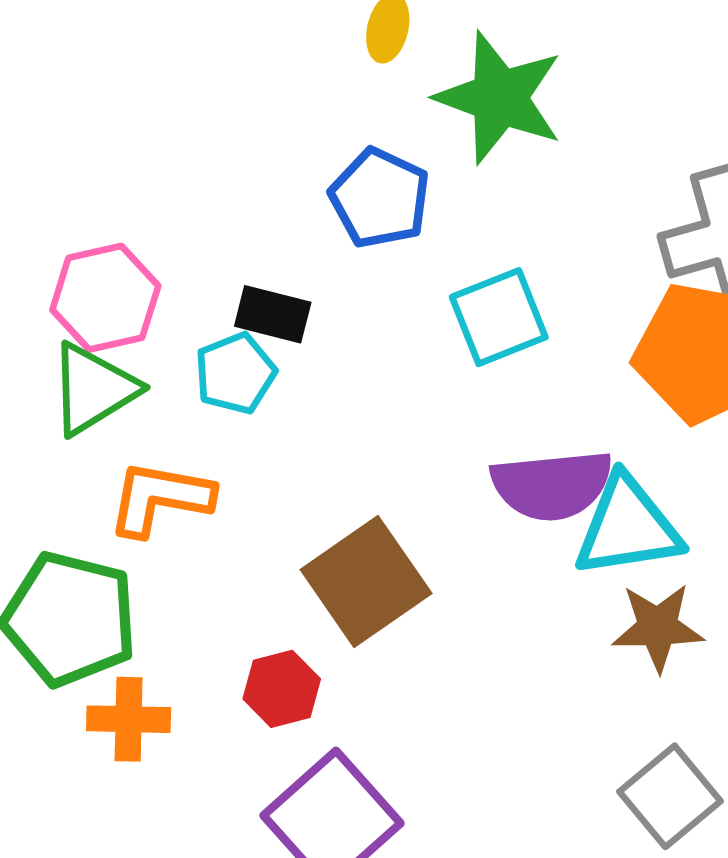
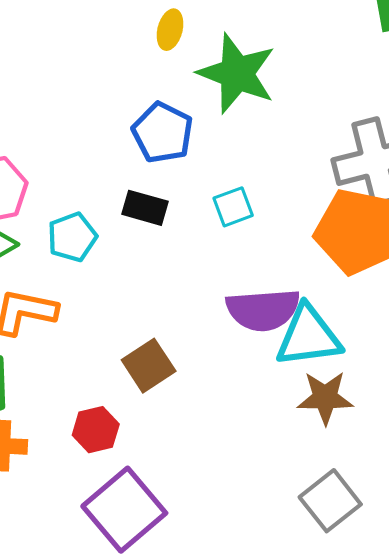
black rectangle: (273, 314) -> (145, 208), moved
cyan square: (499, 317) -> (233, 207), size x0.7
brown square: (366, 582) -> (149, 366), size x0.7

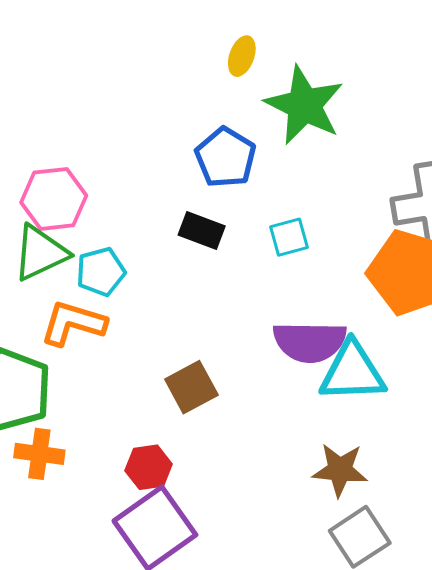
cyan pentagon: (72, 237) -> (101, 272), moved
brown star: (325, 398) -> (340, 470), moved
red hexagon: (96, 430) -> (149, 467), moved

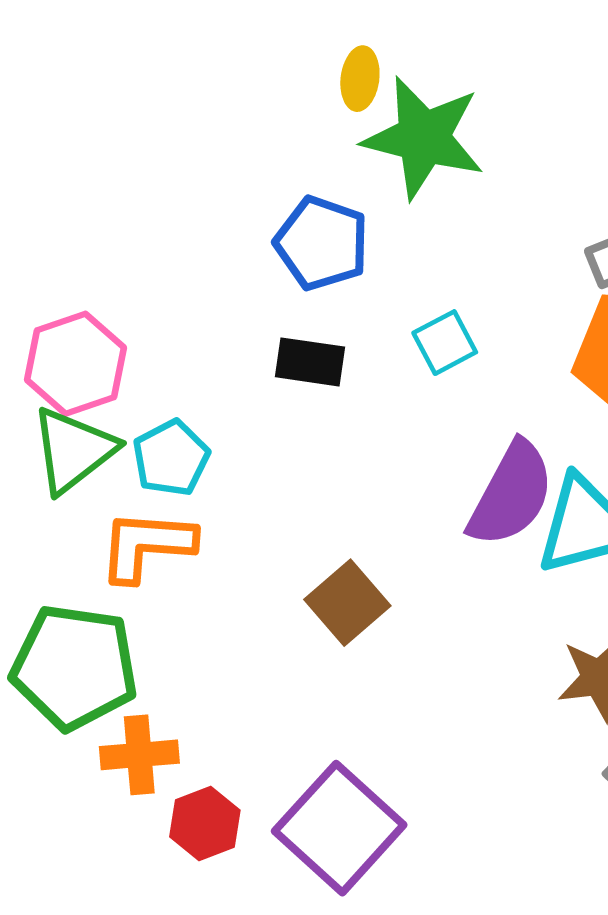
yellow ellipse: (242, 56) -> (360, 79), moved
purple semicircle: (310, 342) -> (511, 494), turned -50
red hexagon: (149, 467) -> (205, 823), moved

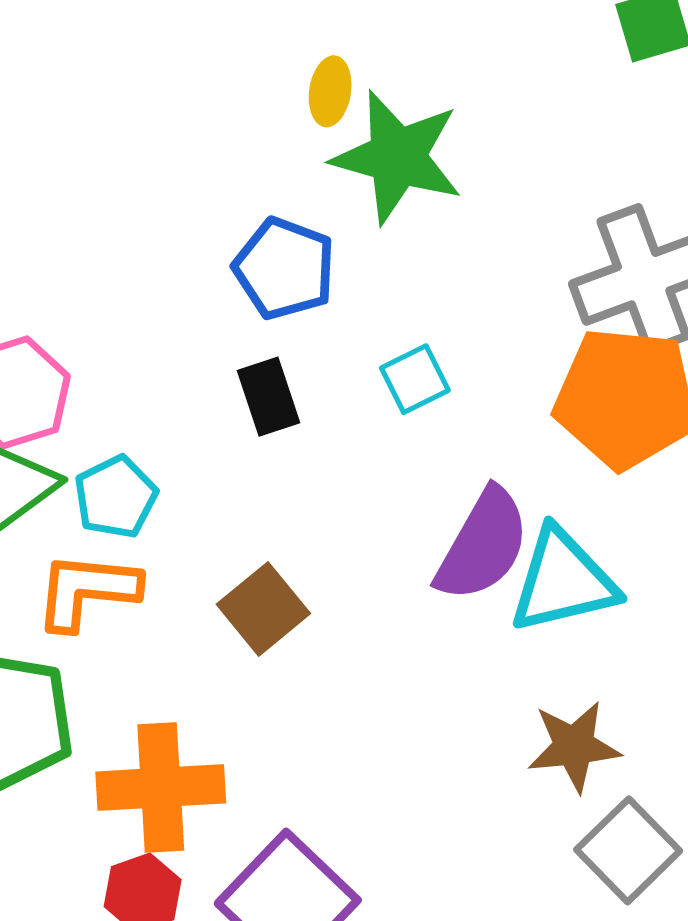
black rectangle: (310, 362) -> (269, 397), turned 62
brown square: (347, 603) -> (263, 609), moved
orange cross: (139, 755) -> (161, 787), moved, size x1.5

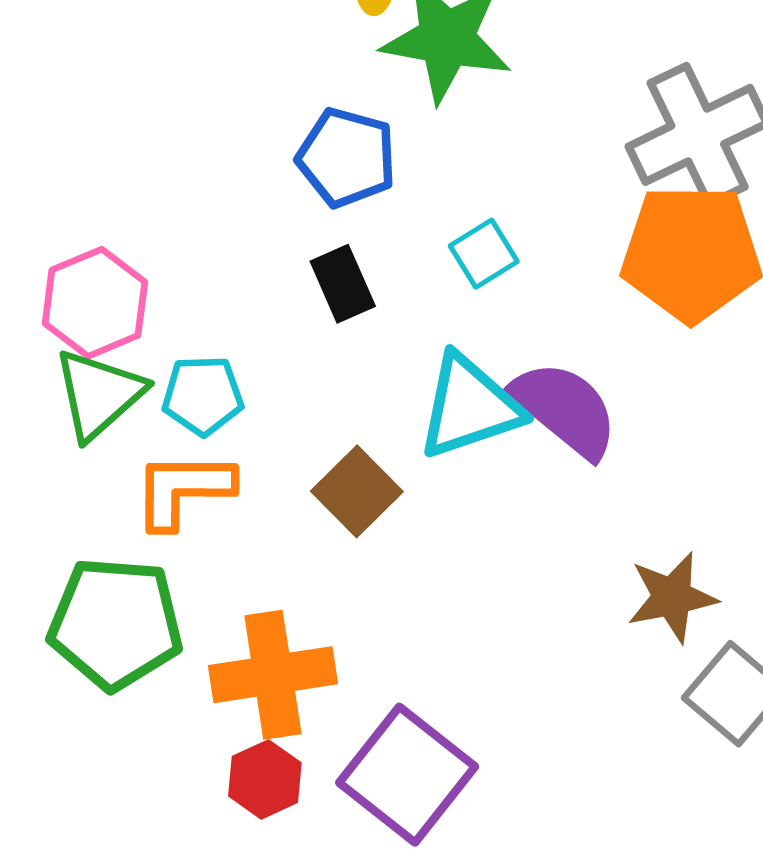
cyan pentagon: (116, 497) -> (203, 395), turned 30
purple semicircle: (483, 545) -> (565, 409), turned -75
cyan triangle: (563, 581) -> (469, 407), moved

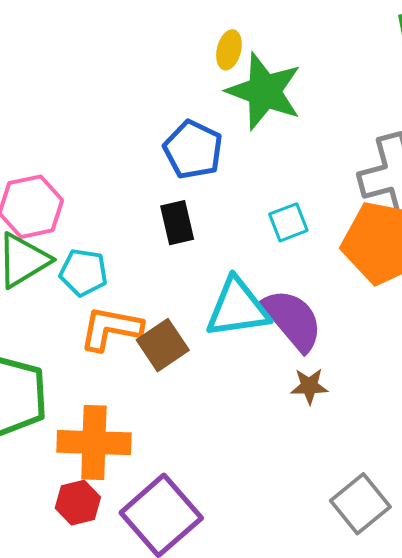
cyan square: (484, 254) -> (288, 222), moved
orange L-shape: (183, 490) -> (111, 328), moved
brown star: (672, 597) -> (309, 386), moved, size x0.7

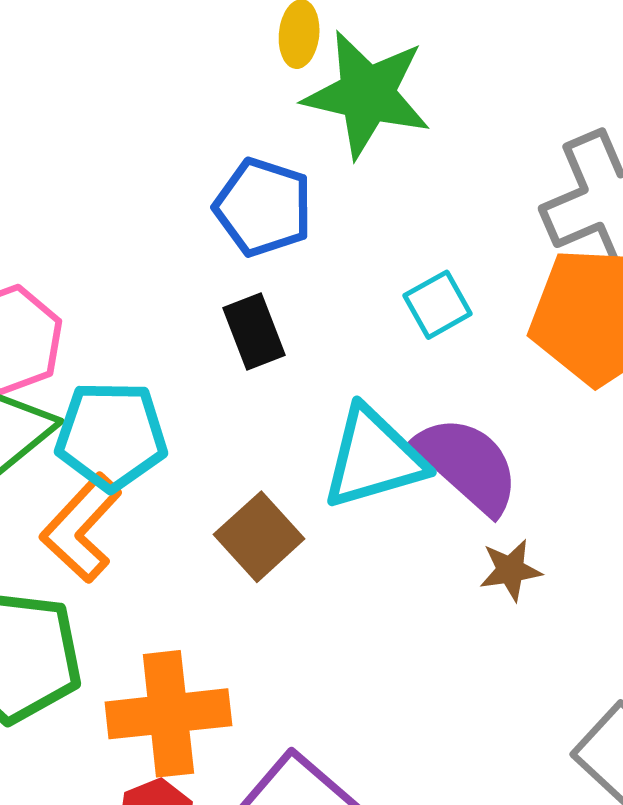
cyan pentagon: (84, 272) -> (111, 436), size x1.4
orange L-shape: (111, 328) -> (81, 528), moved, turned -50

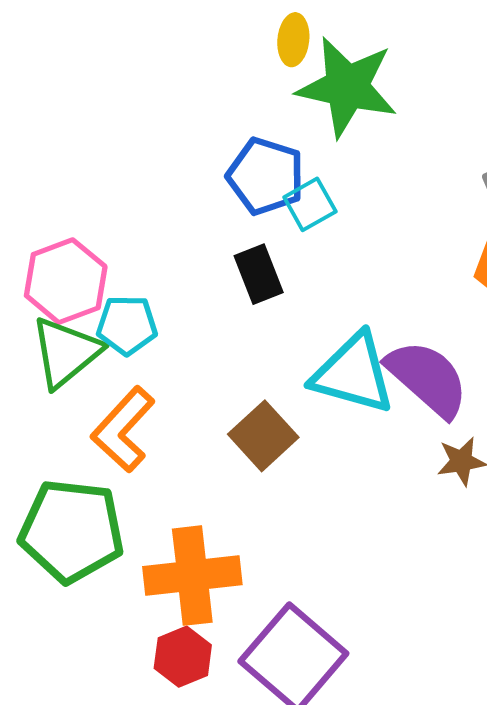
cyan square: (438, 305) -> (310, 204), moved
cyan pentagon: (111, 436) -> (127, 325), moved, size x0.7
cyan triangle: (374, 458) -> (353, 374), turned 32

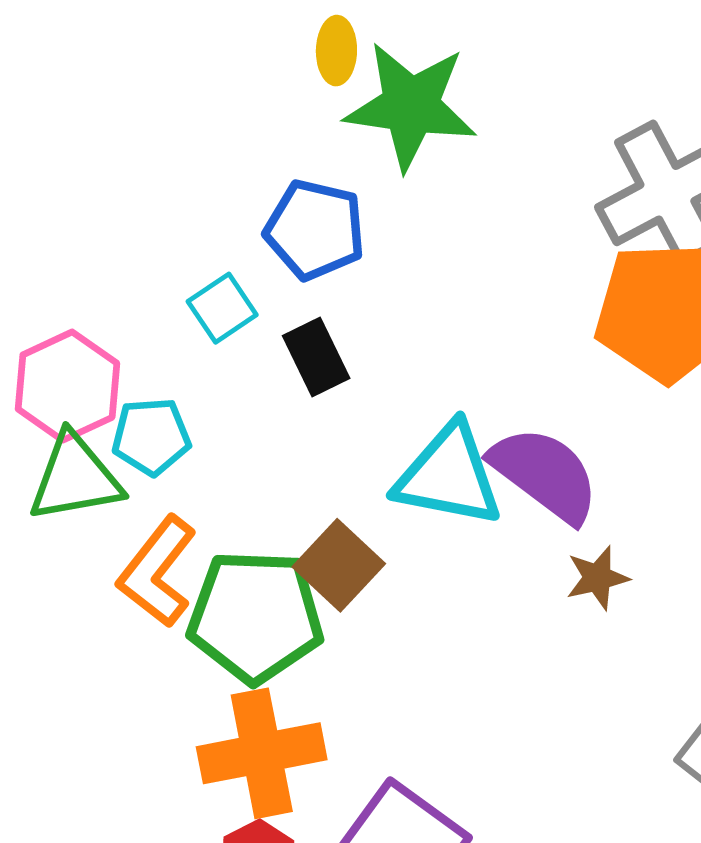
cyan square: (310, 204) -> (222, 308), moved
green triangle: (66, 352) -> (75, 478), turned 34
green pentagon: (72, 531) -> (256, 616), moved

